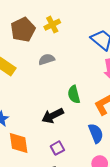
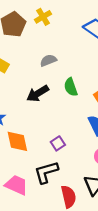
gray semicircle: (47, 59) -> (48, 60), moved
black arrow: (53, 116) -> (38, 93), moved

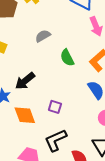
black arrow: (38, 93) -> (25, 81), moved
purple square: (58, 143) -> (55, 107), moved, turned -32

